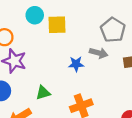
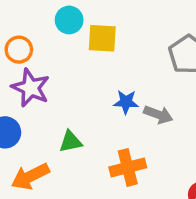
gray arrow: (99, 53) -> (158, 115), moved

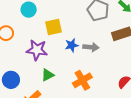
yellow square: (102, 38) -> (54, 27), moved
purple star: (31, 88) -> (37, 50), moved

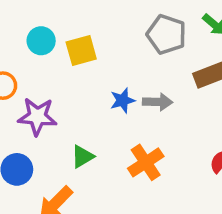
yellow square: (54, 27) -> (81, 51), moved
purple star: (37, 50) -> (37, 116), moved

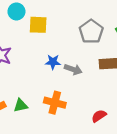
green triangle: (82, 157) -> (21, 105), moved
orange cross: (146, 162) -> (55, 103), turned 30

